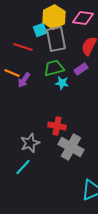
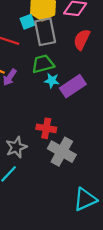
purple rectangle: (81, 69) -> (73, 86), moved, size x1.6

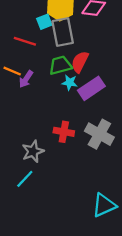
red semicircle: (82, 40) -> (80, 62), moved
gray cross: (62, 152) -> (99, 134), moved

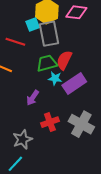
purple arrow: (26, 79) -> (33, 98), moved
red cross: (64, 132) -> (50, 122), turned -30

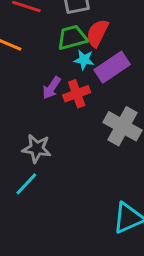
red cross: (50, 122) -> (77, 94), moved
gray star: (22, 139) -> (37, 148), turned 30

